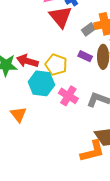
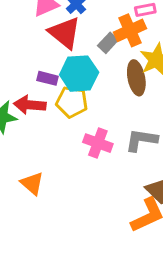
purple rectangle: (85, 56) -> (47, 78), moved
cyan hexagon: (41, 83) -> (79, 74), moved

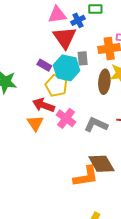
gray rectangle: (108, 43) -> (83, 58), moved, turned -64
red arrow: (30, 105) -> (44, 105), moved
orange triangle: (32, 183) -> (35, 123), moved

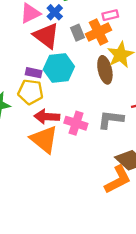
gray rectangle: (83, 58) -> (77, 33), moved
yellow pentagon: (56, 86) -> (31, 92), moved
orange triangle: (35, 123) -> (44, 139), size x1.5

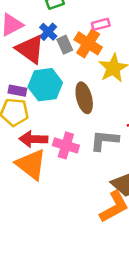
blue cross: (55, 12) -> (48, 32), moved
orange cross: (98, 32) -> (88, 43), turned -30
brown ellipse: (105, 70) -> (84, 98), moved

